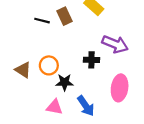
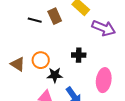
purple arrow: (115, 44) -> (104, 28), moved

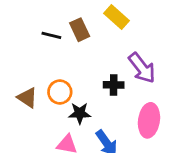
purple arrow: (104, 28) -> (142, 68), moved, turned 30

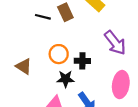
black cross: (114, 85) -> (82, 61), moved
orange circle: (60, 92) -> (59, 54), moved

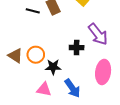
orange circle: (59, 54) -> (36, 55), moved
black cross: (82, 61) -> (77, 48), moved

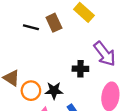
orange circle: (36, 55) -> (31, 91), moved

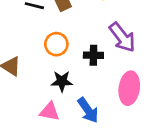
orange circle: (31, 91) -> (56, 44), moved

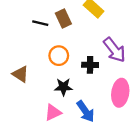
pink triangle: (49, 112) -> (53, 112), turned -36

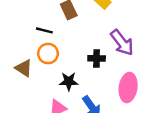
black line: (40, 23) -> (44, 30), moved
orange circle: (59, 56) -> (48, 54), moved

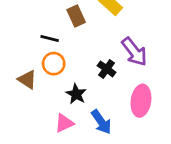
black cross: (97, 58) -> (107, 69), turned 35
black star: (69, 81) -> (76, 94), turned 30

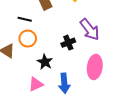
black cross: (107, 69) -> (68, 43), turned 32
blue arrow: (101, 122) -> (64, 83), turned 30

